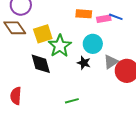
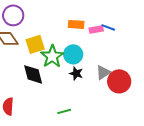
cyan circle: (93, 44) -> (73, 54), moved

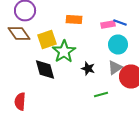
orange rectangle: (76, 24) -> (74, 20), moved
cyan circle: (73, 54) -> (118, 44), moved
green line: (64, 111) -> (101, 94), moved

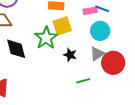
yellow square: (47, 40) -> (62, 26), moved
black diamond: (45, 70) -> (16, 49), moved

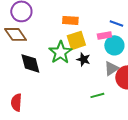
pink rectangle: (90, 11) -> (104, 35), moved
black star: (70, 55) -> (83, 59), moved

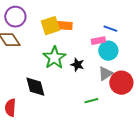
yellow square: (76, 40) -> (50, 26), moved
black diamond: (30, 63) -> (35, 87), moved

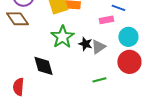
cyan circle: (108, 51) -> (128, 37), moved
gray triangle: (105, 74) -> (98, 47), moved

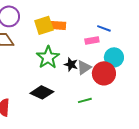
red circle: (129, 62) -> (104, 73), moved
black diamond: (43, 66) -> (42, 92), moved, turned -50

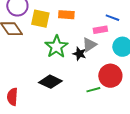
yellow square: (44, 25) -> (40, 19), moved, turned 30
gray triangle: (84, 67) -> (89, 45), moved
red circle: (104, 73) -> (110, 76), moved

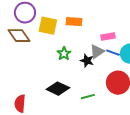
blue line: (112, 18) -> (113, 53), moved
green star: (56, 47) -> (64, 54), size x0.6
green line: (93, 90) -> (88, 97), moved

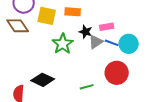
green star: (64, 54) -> (63, 44), size x1.5
black star: (87, 61) -> (86, 32), moved
black diamond: (58, 89) -> (43, 80), moved

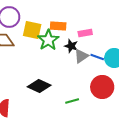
pink rectangle: (107, 27) -> (85, 33), moved
green star: (63, 44) -> (48, 40), moved
black diamond: (43, 80) -> (39, 86), moved

